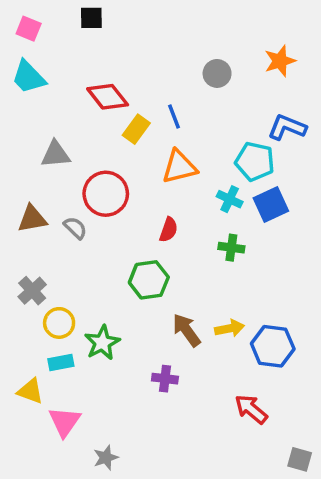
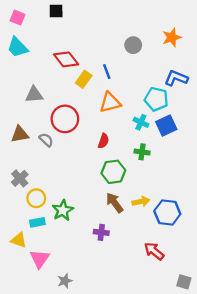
green hexagon: (149, 280) -> (113, 172), moved

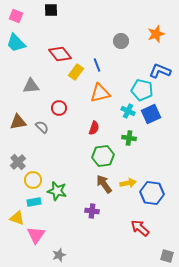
red circle: (65, 119) -> (59, 108), size x0.6
green star: (63, 210) -> (57, 191), turned -30

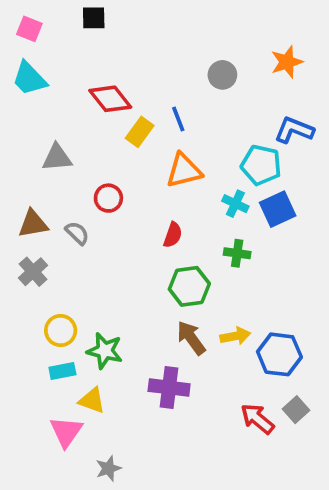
gray cross: (18, 162) -> (33, 272), moved
purple cross: (92, 211) -> (169, 388), size x1.5
yellow triangle: (17, 218) -> (92, 400), moved
gray square: (167, 256) -> (296, 410), moved, turned 32

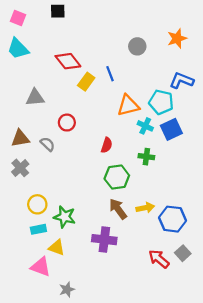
orange triangle: (184, 171) -> (128, 105), moved
pink triangle: (66, 432) -> (41, 267), turned -45

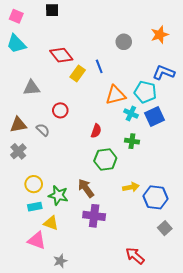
brown arrow: (118, 209) -> (86, 188), moved
red arrow: (159, 259) -> (135, 256), moved

